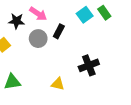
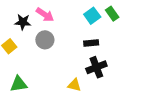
black rectangle: (59, 31) -> (91, 43), moved, turned 56
yellow triangle: (58, 84) -> (74, 85), moved

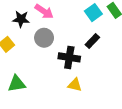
black rectangle: (91, 43) -> (92, 41), turned -40
black cross: (96, 67) -> (69, 57), moved, turned 30

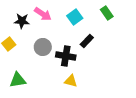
cyan square: (93, 13) -> (75, 17), moved
gray circle: (44, 38) -> (43, 47), moved

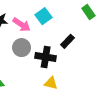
pink arrow: (43, 14) -> (22, 25), moved
cyan square: (75, 17) -> (44, 16), moved

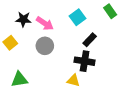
cyan square: (44, 16) -> (77, 17), moved
black cross: (46, 57) -> (85, 61), moved

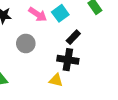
pink arrow: (45, 23) -> (38, 14), moved

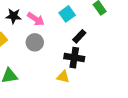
pink arrow: (38, 14) -> (36, 19), moved

